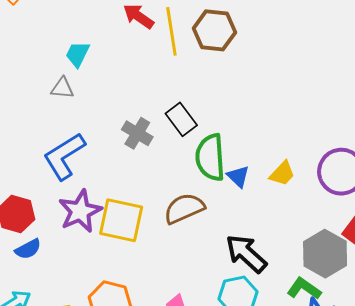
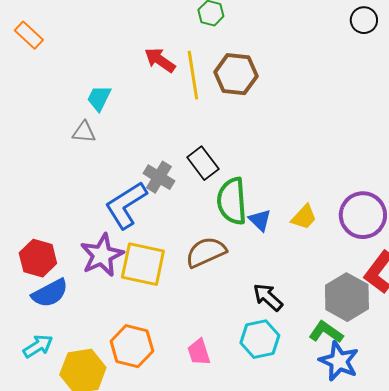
blue L-shape: (64, 156) -> (126, 205), moved
blue semicircle: (28, 249) -> (50, 293), size x1.4
black arrow: (246, 253) -> (268, 297), size x0.7

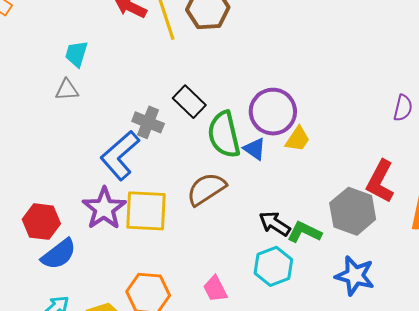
purple circle: (363, 215) -> (273, 112), moved
green L-shape: (326, 332) -> (304, 232), moved

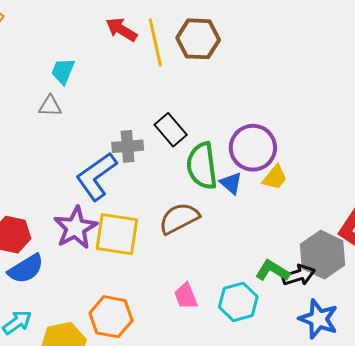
gray cross: (148, 122) -> (128, 146), turned -32
black arrow: (275, 224) -> (299, 275), moved, turned 124
pink trapezoid: (215, 289) -> (186, 296), moved

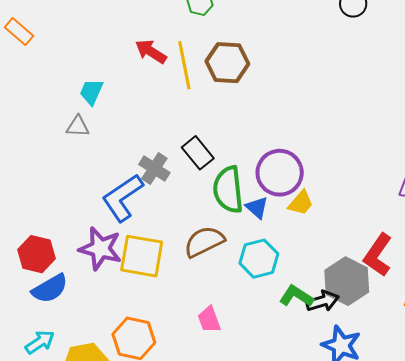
gray cross: (128, 146) -> (154, 168), turned 36
purple star: (75, 228) -> (100, 249), turned -30
cyan hexagon: (238, 302) -> (259, 259), moved

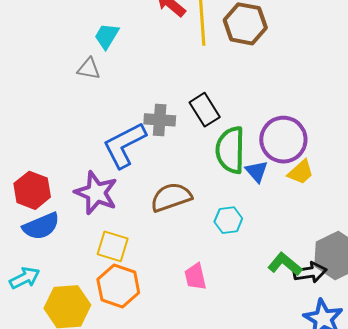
gray cross: (154, 168) -> (160, 120), turned -36
brown semicircle: (204, 242) -> (171, 197), moved
yellow square: (142, 256) -> (113, 246), moved, size x0.7
cyan hexagon: (259, 259) -> (228, 220), moved, size x0.7

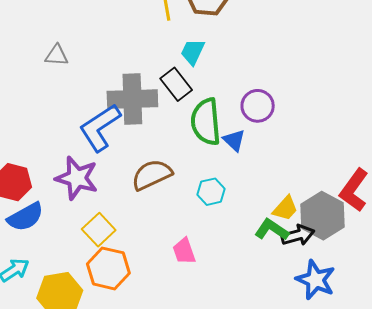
cyan trapezoid: (107, 36) -> (193, 52), moved
gray cross: (160, 120) -> (132, 99), size x1.6
purple circle: (283, 140) -> (258, 106), size x0.7
yellow trapezoid: (301, 172) -> (285, 208), moved
yellow square: (113, 246) -> (99, 230), turned 36

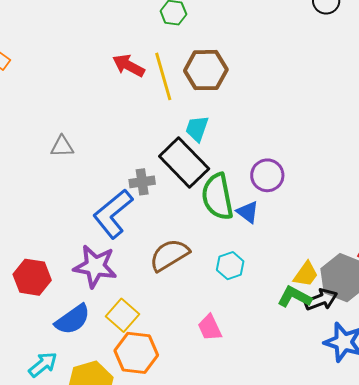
black rectangle: (176, 84) -> (184, 162), size x1.5
gray cross: (132, 99) -> (142, 182), size x0.5
blue semicircle: (25, 217) -> (73, 319), moved

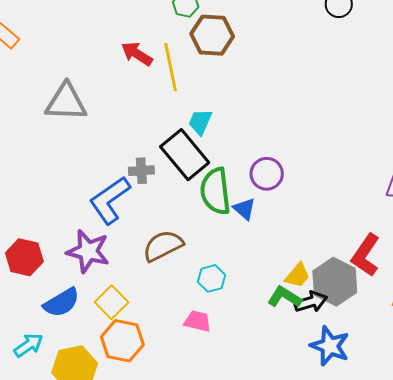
brown hexagon: (206, 70) -> (212, 35), moved
gray triangle: (62, 146) -> (66, 102), moved, size x1.8
cyan hexagon: (230, 266) -> (212, 278), moved
pink trapezoid: (210, 328) -> (198, 321), turned 124

